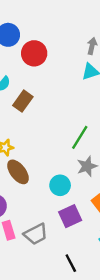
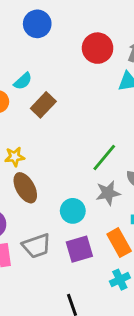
red circle: (34, 53) -> (98, 48), moved
gray trapezoid: (36, 234) -> (37, 246), moved

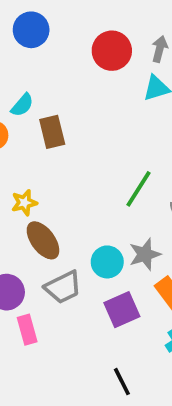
brown rectangle: (43, 105) -> (52, 132), turned -50
gray star: (108, 193) -> (145, 254), moved
gray trapezoid: (37, 246) -> (63, 287), moved

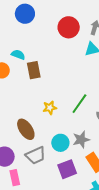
cyan semicircle: (22, 105) -> (18, 55), turned -112
yellow star: (24, 203) -> (50, 108), moved

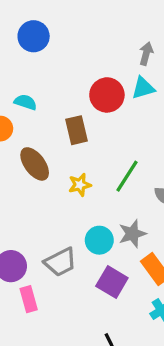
red circle: (69, 27) -> (107, 95), moved
brown rectangle: (34, 70) -> (77, 130), moved
brown ellipse: (26, 129) -> (35, 164), moved
purple square: (67, 169) -> (112, 282), turned -36

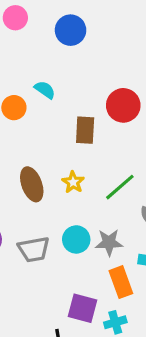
brown ellipse: (35, 164) -> (32, 184), moved
yellow star: (80, 185) -> (73, 182), turned 30
purple square: (112, 282) -> (82, 308), moved, turned -32

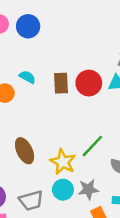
blue circle: (71, 30) -> (28, 26), moved
brown rectangle: (85, 130) -> (61, 83), moved
yellow star: (73, 182) -> (63, 162), moved, size x1.5

